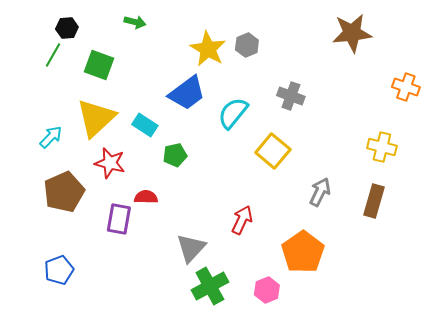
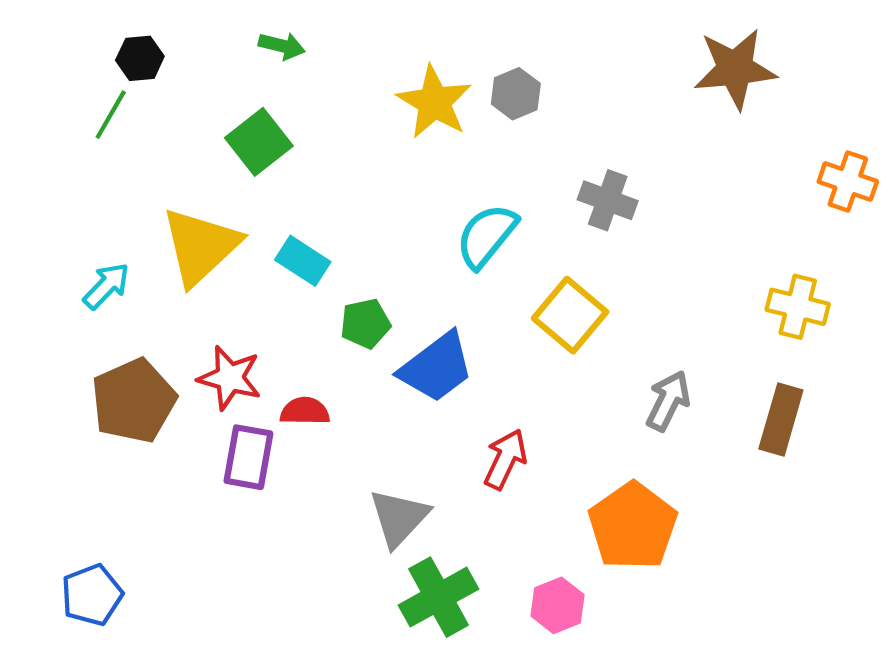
green square: (99, 65) -> (259, 142), moved, turned 32
blue trapezoid: (187, 93) -> (436, 367), moved
red star: (110, 163) -> (230, 378), moved
blue pentagon: (59, 270) -> (92, 595), moved

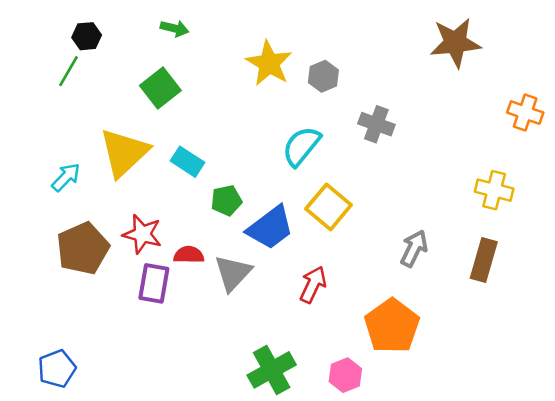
gray hexagon: (516, 94) -> (323, 76), moved
yellow square: (570, 315) -> (329, 207), moved
gray triangle: (399, 518) -> (233, 273), moved

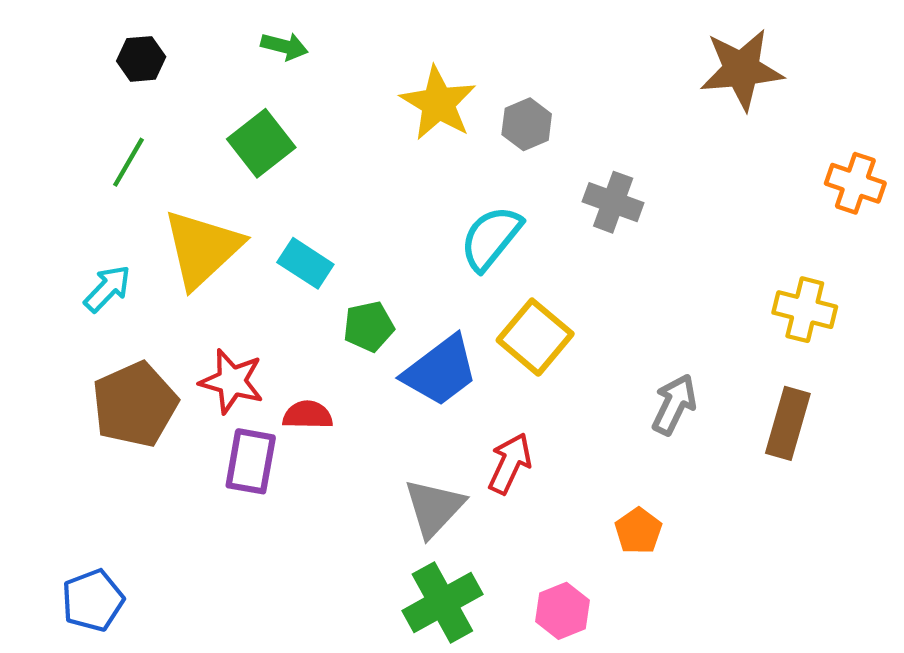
green line: (69, 71) -> (129, 162), moved
gray triangle: (233, 273) -> (434, 508), moved
orange pentagon: (392, 326) -> (638, 531), size x0.5

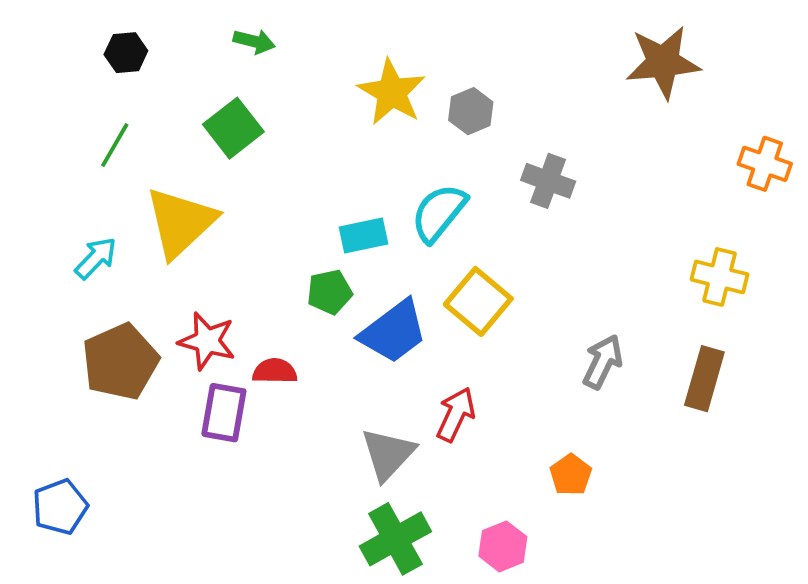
cyan rectangle: (305, 263) -> (363, 235), moved, turned -45
blue pentagon: (93, 600) -> (60, 507), moved

